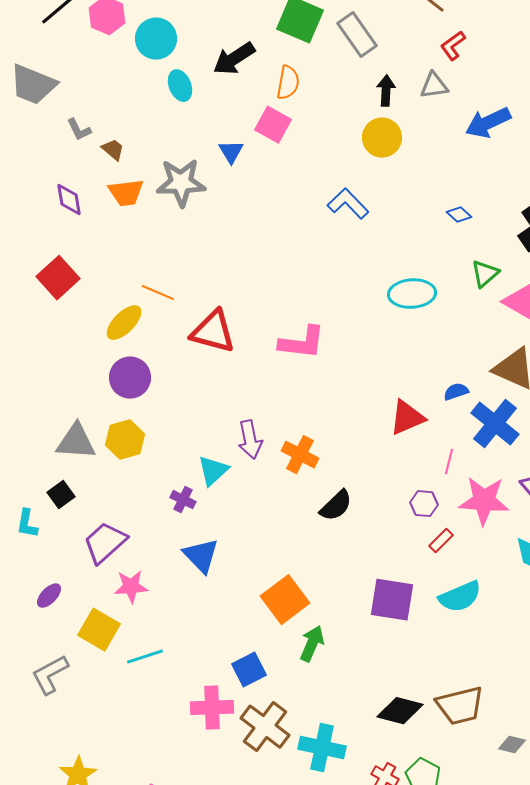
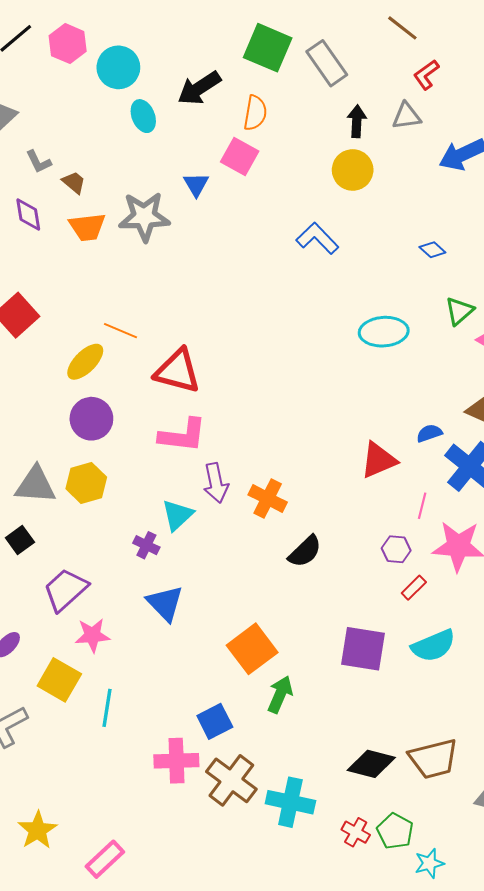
purple diamond: (69, 200) -> (28, 215), moved
pink L-shape: (302, 343) -> (183, 435), moved
cyan line: (145, 657) -> (107, 708), turned -63

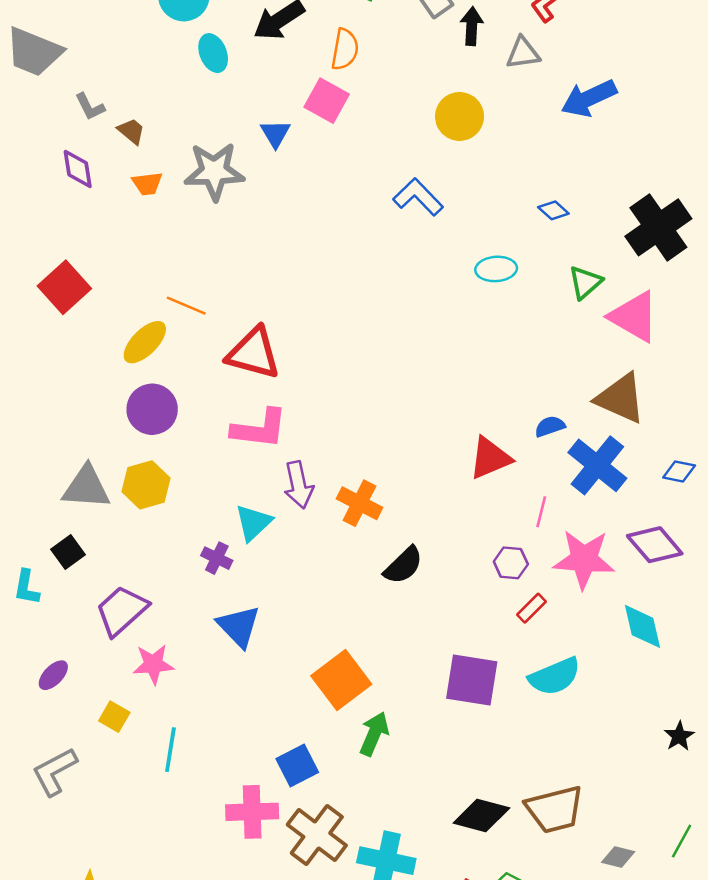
black arrow: (357, 121) -> (472, 26), moved
orange trapezoid: (87, 227) -> (147, 184), size x0.7
cyan ellipse: (384, 332) -> (496, 269), moved, size x0.7
yellow square: (59, 680) -> (114, 717), size x0.6

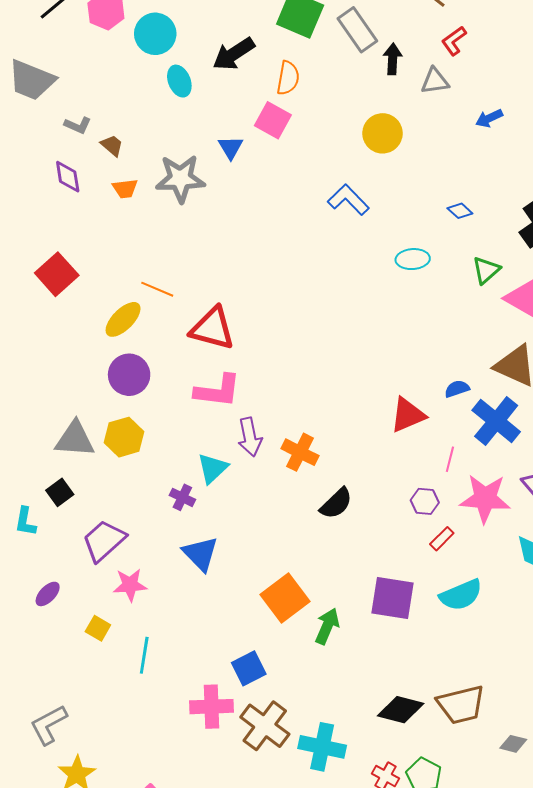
blue arrow: (589, 98) -> (489, 118), size x0.6
gray L-shape: (90, 107) -> (78, 125), turned -40
green arrow: (374, 734) -> (327, 626), moved
gray L-shape: (55, 772) -> (49, 725), moved

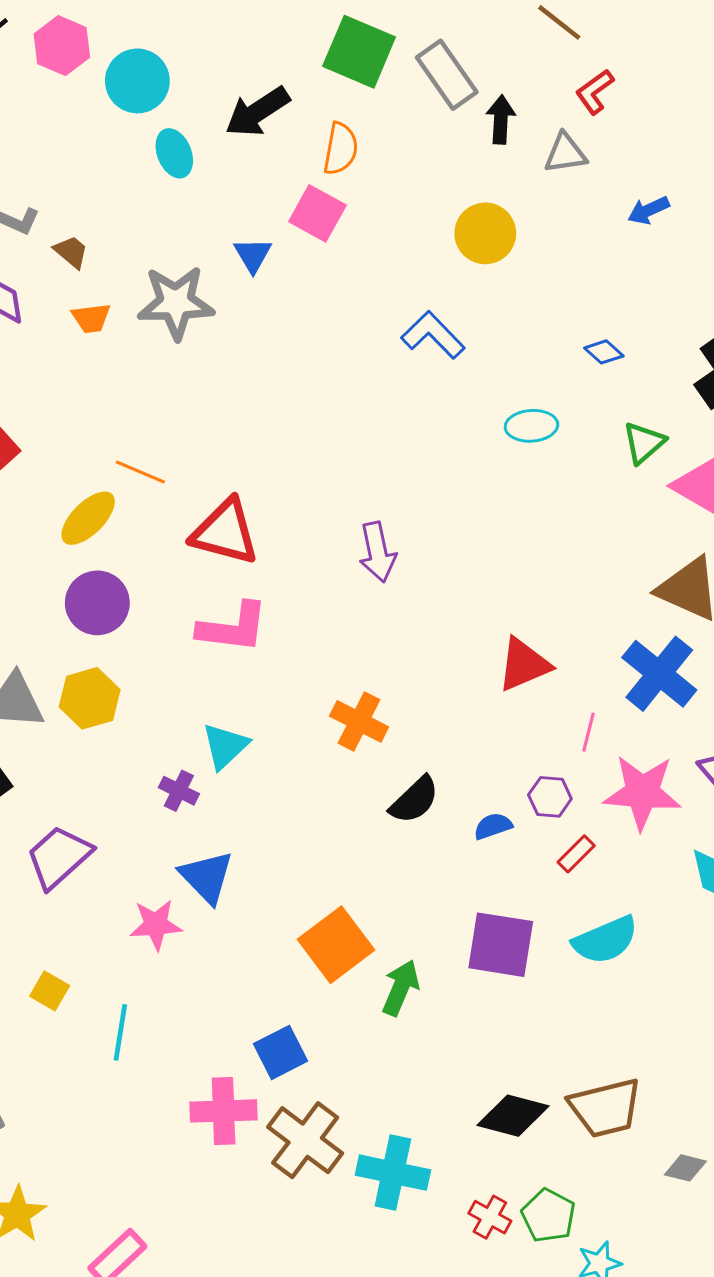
blue semicircle: (457, 389) -> (493, 826), moved
purple arrow: (250, 437) -> (378, 552), moved
pink star: (130, 585) -> (156, 925), moved

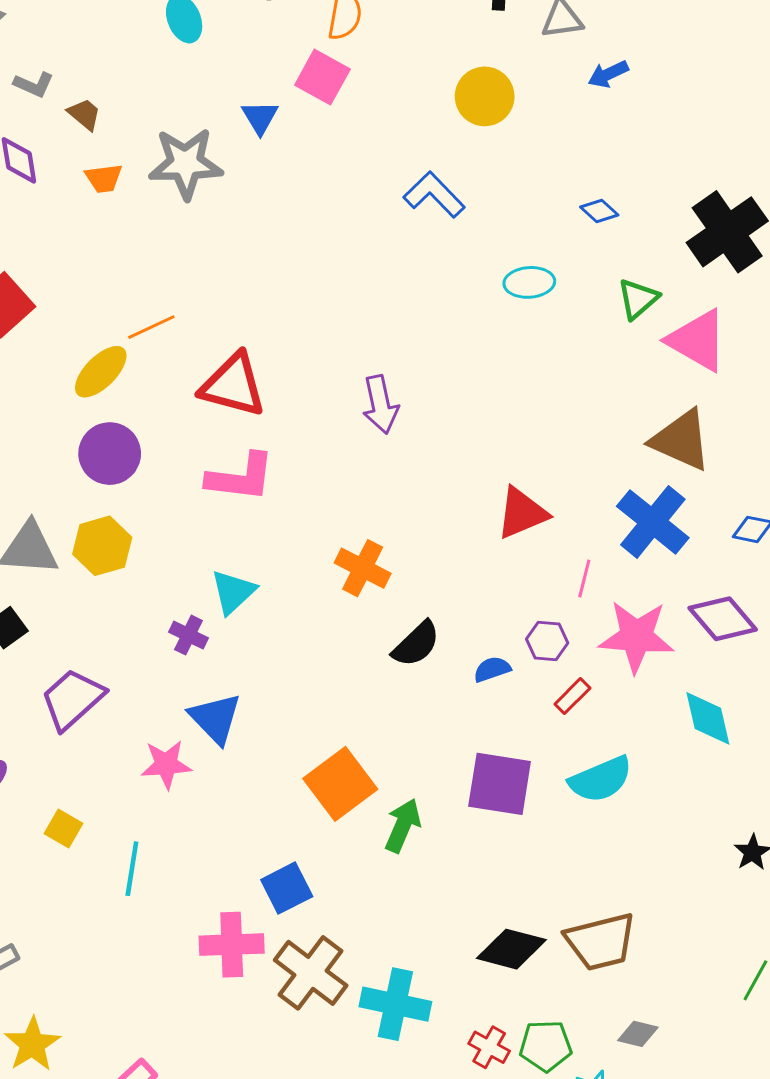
blue arrow: (648, 210) -> (608, 74), moved
orange line: (140, 472) -> (151, 327), turned -48
gray diamond: (685, 1168) -> (638, 1034), moved
green pentagon: (548, 1216) -> (546, 1046), turned -30

